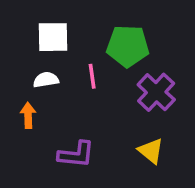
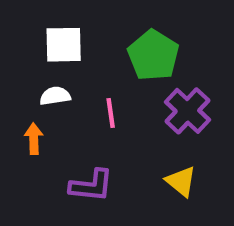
green pentagon: (128, 46) -> (153, 55), turned 30
pink line: (92, 76) -> (111, 113), moved

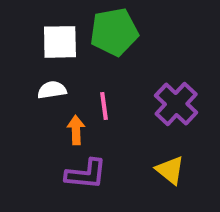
green pentagon: (153, 55) -> (114, 32), moved, turned 30
orange arrow: (34, 139) -> (76, 130), moved

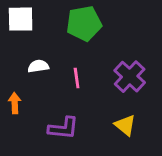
white square: (60, 42) -> (21, 19), moved
orange arrow: (76, 130) -> (15, 103), moved

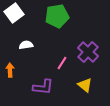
white square: (21, 19) -> (14, 13), turned -36
pink line: (77, 78) -> (62, 63), moved, turned 40

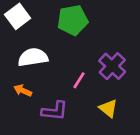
white semicircle: (26, 45) -> (33, 57), size x1.6
orange arrow: (10, 70) -> (23, 91), moved, turned -64

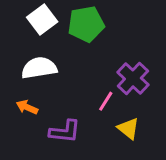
white square: (18, 16) -> (42, 19), moved
pink line: (79, 80) -> (106, 101), moved

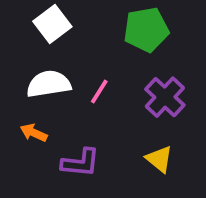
green pentagon: (86, 24) -> (146, 30), moved
pink line: (106, 101) -> (99, 91), moved

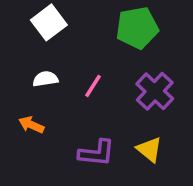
white semicircle: (49, 84) -> (45, 79), size x0.6
purple L-shape: (80, 163) -> (96, 153), moved

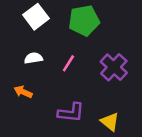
green pentagon: (137, 28) -> (84, 21), moved
yellow triangle: (149, 149) -> (110, 122), moved

